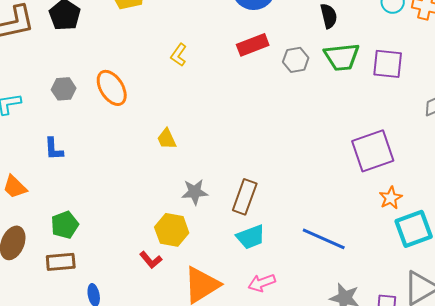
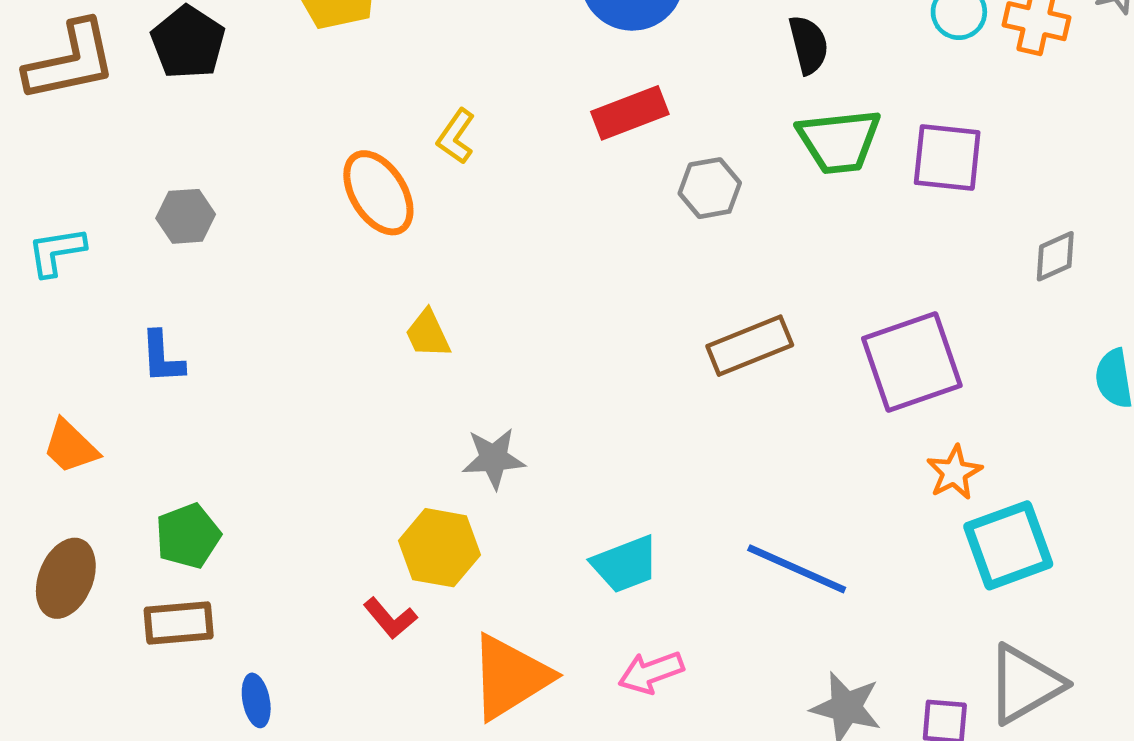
gray hexagon: (296, 60) -> (710, 188), moved
orange ellipse: (112, 88) -> (378, 193), moved
brown rectangle: (245, 197) -> (750, 346), moved, turned 48

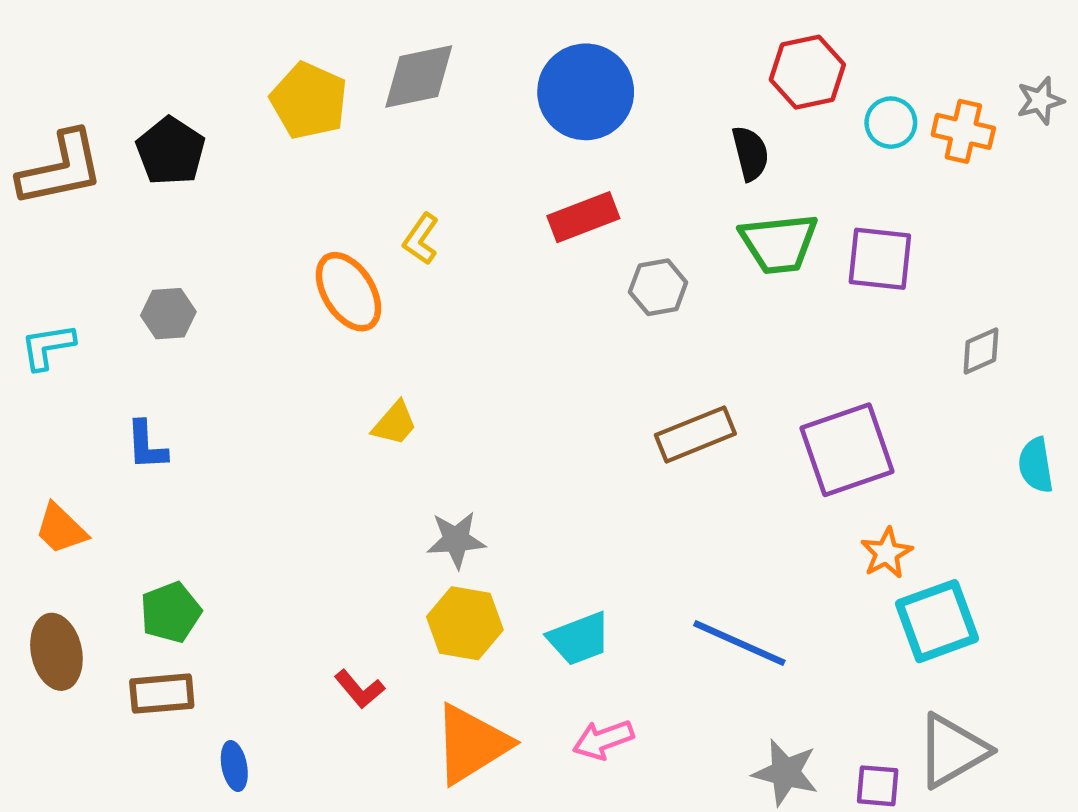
yellow trapezoid: (428, 334) -> (395, 423), turned -114
yellow hexagon: (439, 548) -> (465, 623), moved
brown ellipse: (66, 578) -> (56, 652), turned -34

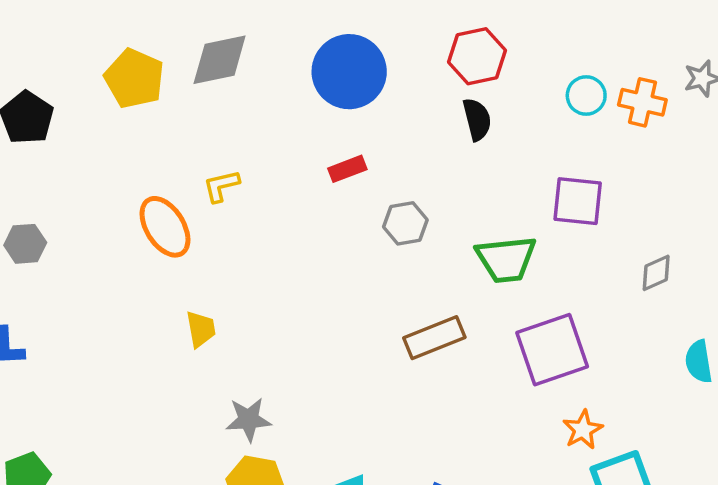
red hexagon: (807, 72) -> (477, 56), moved
red rectangle: (583, 217) -> (347, 169), size x0.7
yellow L-shape: (421, 239) -> (221, 186), turned 42
green trapezoid: (779, 243) -> (506, 259), moved
yellow trapezoid: (395, 423) -> (201, 329), turned -51

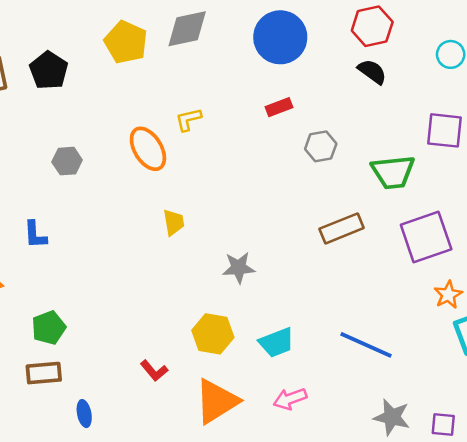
black semicircle: (477, 119) -> (372, 72), turned -40
gray hexagon: (25, 244) -> (67, 161), moved
gray star: (249, 419) -> (239, 268), moved

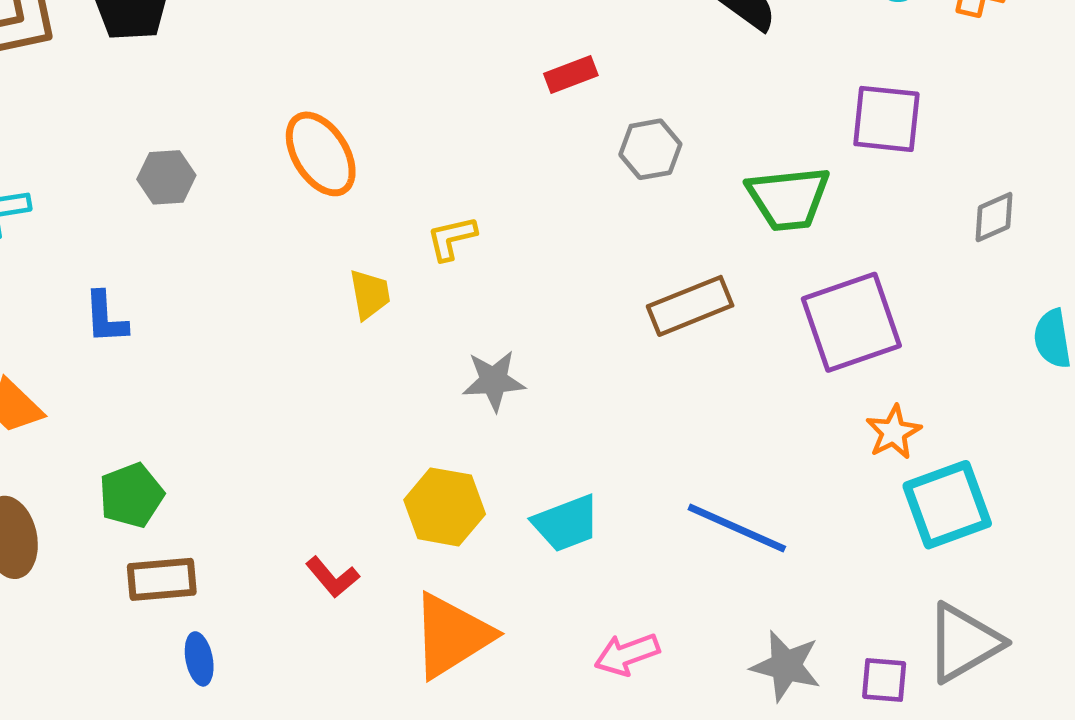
yellow L-shape: (188, 119) -> (452, 238), moved
brown rectangle: (44, 373) -> (162, 579), moved
pink arrow: (290, 399) -> (627, 654), moved

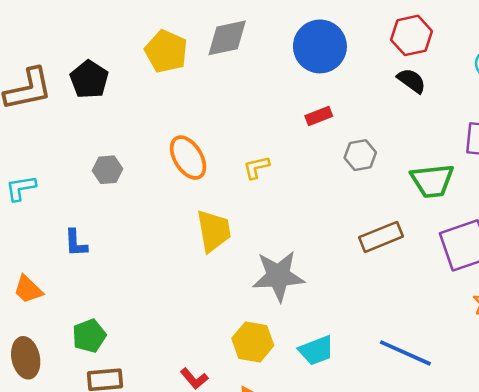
yellow L-shape: (452, 238) -> (256, 167), moved
yellow trapezoid: (370, 294) -> (214, 231), size x1.6
gray star: (494, 381) -> (278, 276), size x1.6

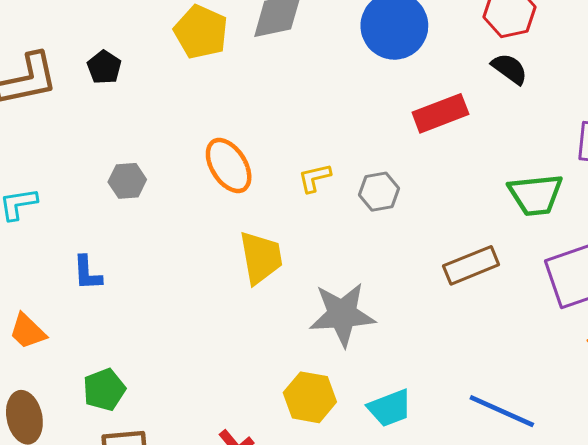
black pentagon: (89, 79) -> (104, 67), size x0.7
red rectangle: (319, 116) -> (440, 113), moved, size x1.6
gray hexagon: (360, 155) -> (379, 192), moved

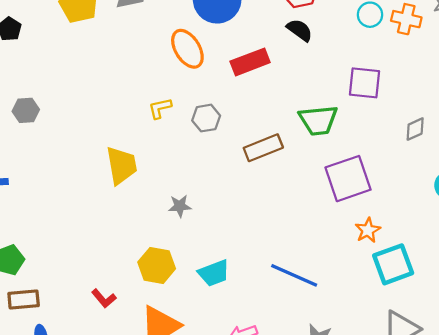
orange ellipse: (229, 166) -> (187, 49), moved
brown rectangle: (471, 265) -> (263, 148), moved
gray star: (342, 314) -> (180, 206), size x0.5

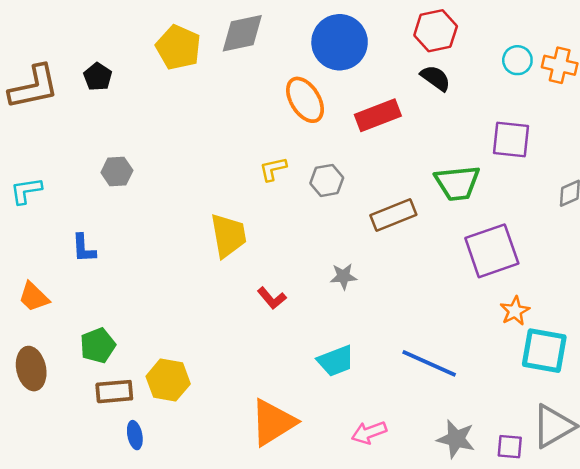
gray star: (180, 206) -> (343, 276), moved
cyan square: (393, 264) -> (544, 351), turned 30
yellow hexagon: (157, 265) -> (168, 380), moved
red L-shape: (104, 298) -> (272, 298), moved

